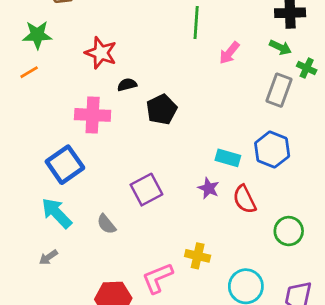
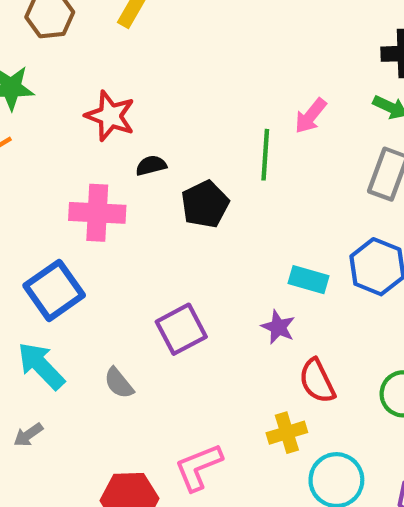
green line: (196, 22) -> (265, 155), moved
red semicircle: (244, 199) -> (317, 381), moved
yellow cross: (198, 256) -> (287, 433), moved, turned -30

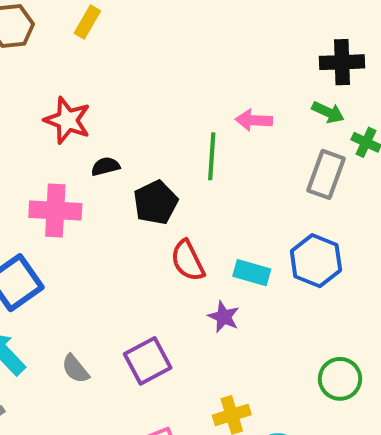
pink arrow: (311, 116) -> (254, 120), turned 54
purple square: (181, 329) -> (148, 361), moved
red semicircle: (317, 381) -> (188, 261), moved

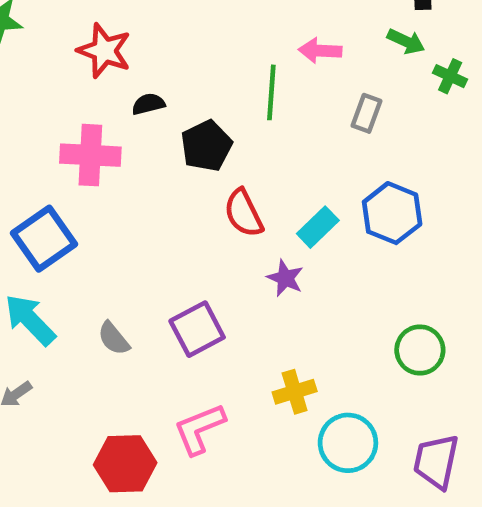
gray rectangle: (326, 174) -> (367, 113), moved, size x0.7
cyan rectangle: (252, 273) -> (318, 227), turned -60

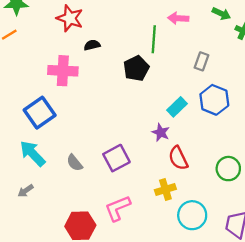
gray rectangle: (367, 113) -> (202, 61), moved
black pentagon: (206, 146) -> (136, 68), moved
red semicircle: (244, 213) -> (178, 158), moved

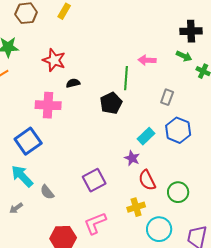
gray semicircle: (75, 163) -> (47, 192), moved
green circle: (228, 169) -> (178, 192), moved

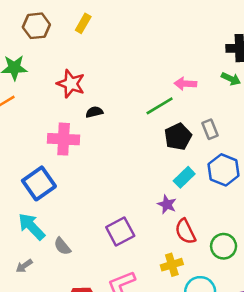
green line: (126, 78) -> (160, 106), turned 55
gray rectangle: (167, 97) -> (210, 129), turned -42
black pentagon: (111, 103) -> (178, 137), moved

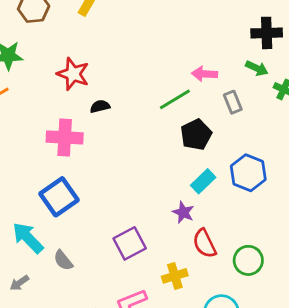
gray rectangle: (210, 129) -> (233, 102), moved
blue square: (39, 183) -> (59, 197), moved
yellow cross: (172, 265) -> (175, 276), moved

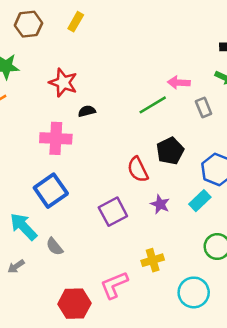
black pentagon: (196, 135) -> (170, 151), moved
cyan rectangle: (203, 181) -> (200, 201), moved
purple square: (130, 243) -> (113, 212), moved
red semicircle: (204, 243) -> (138, 170), moved

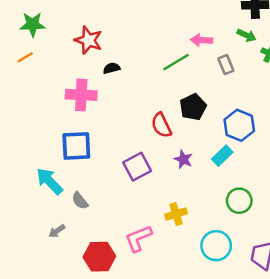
blue square: (51, 191) -> (76, 146), turned 32
gray arrow: (16, 266) -> (57, 231), moved

